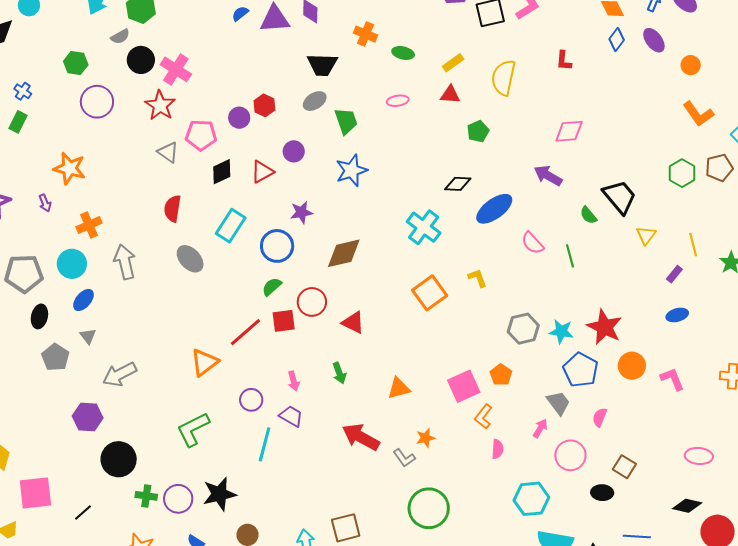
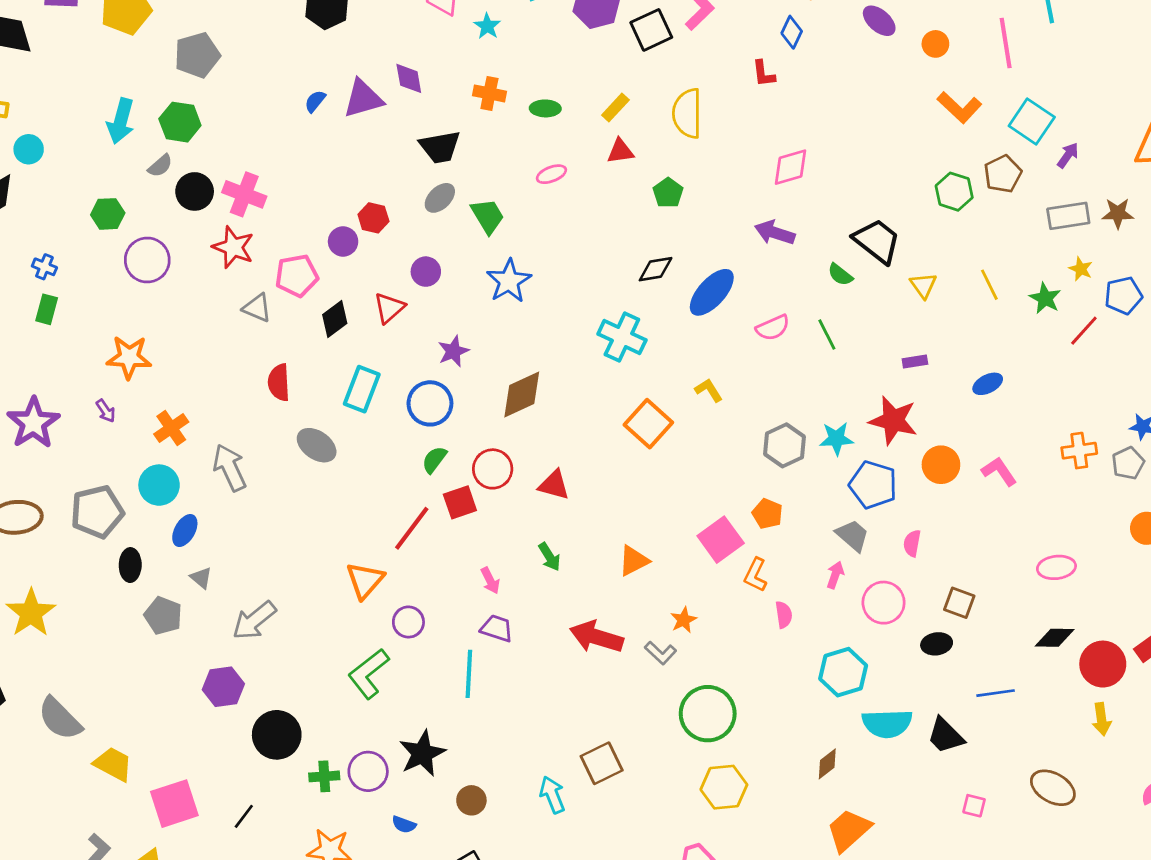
blue diamond: (617, 39) -> (792, 32), moved
pink semicircle: (533, 243) -> (773, 328), turned -60
purple rectangle: (674, 274) -> (915, 362), moved, turned 54
purple circle: (251, 400) -> (408, 622), moved

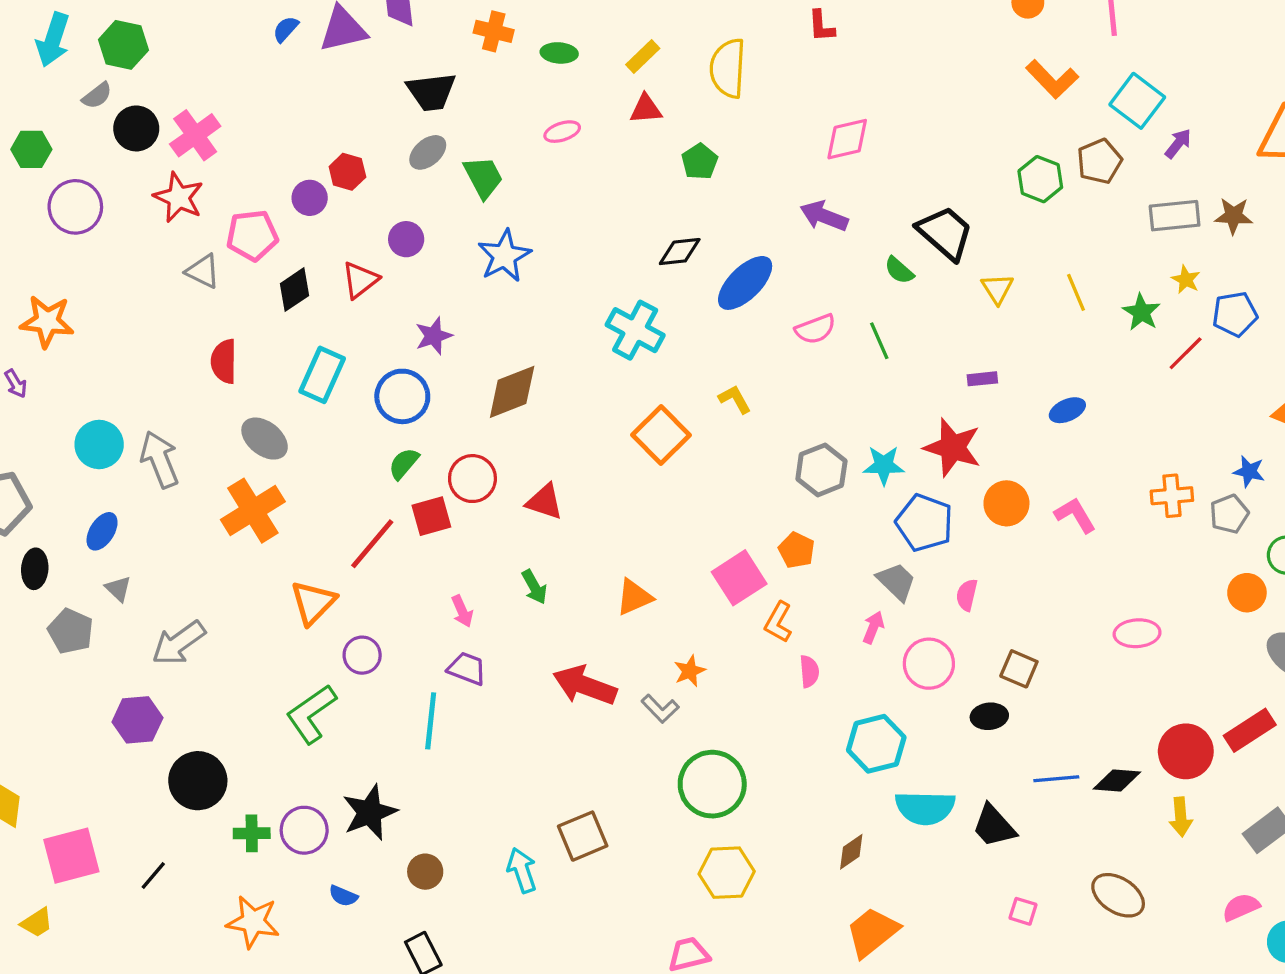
pink cross: (244, 194) -> (195, 135), turned 30
orange cross: (171, 428) -> (253, 511), moved, size x1.5
cyan circle: (159, 485) -> (99, 444), moved
black diamond: (1055, 638) -> (1117, 781), moved

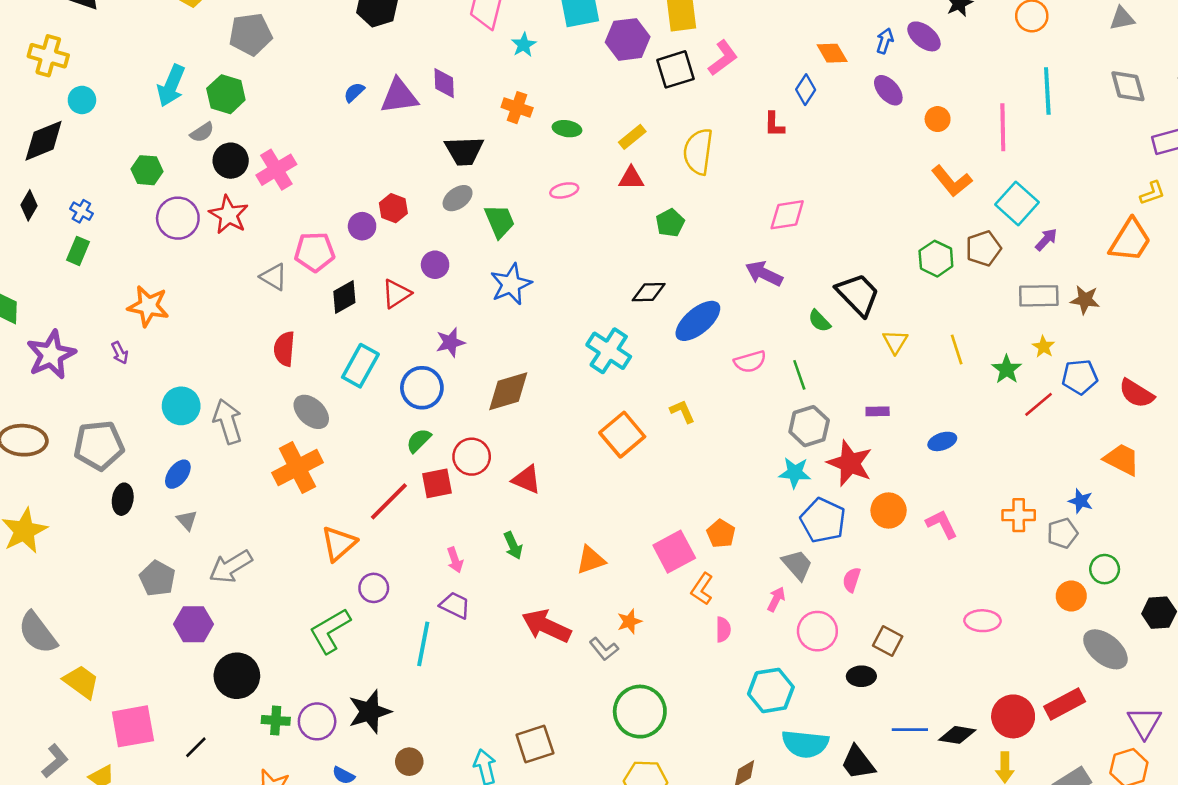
red star: (179, 197) -> (229, 215), moved
gray hexagon: (821, 470) -> (809, 426), moved
gray pentagon: (71, 631) -> (157, 578), moved

